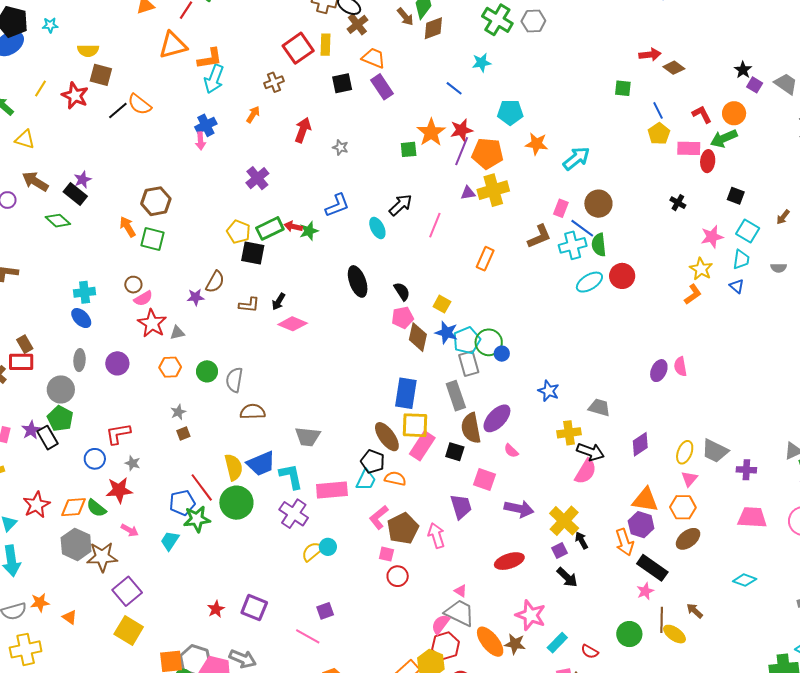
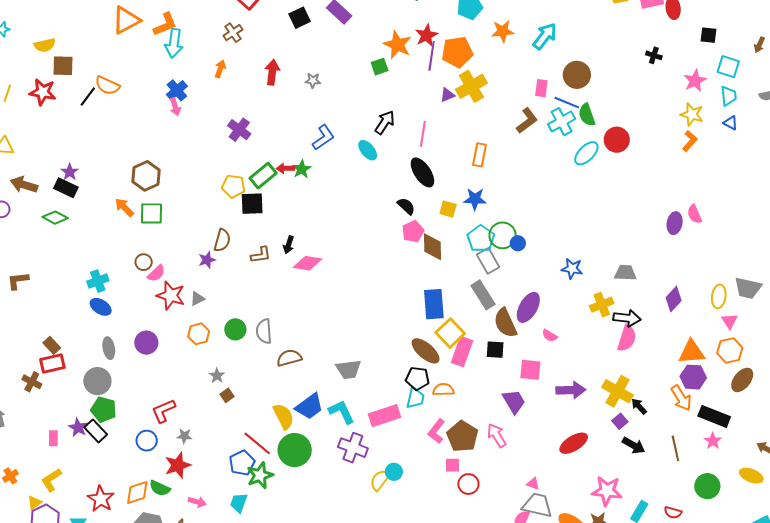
black ellipse: (358, 281) -> (422, 172), moved
blue star: (446, 333) -> (475, 199), moved
yellow square: (415, 425) -> (450, 333), turned -32
brown line: (662, 620) -> (675, 448), moved

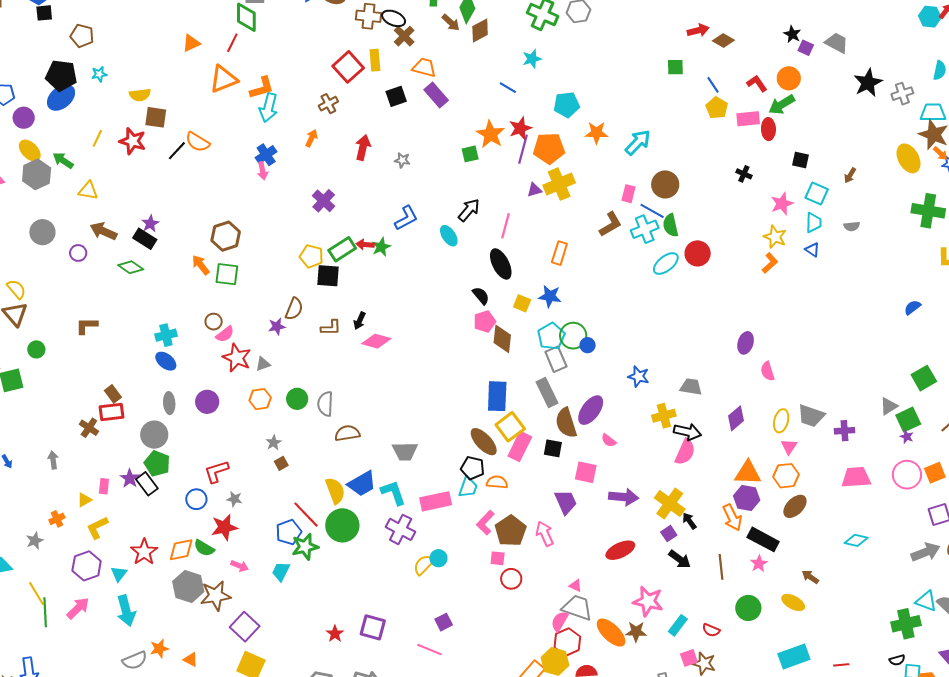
pink semicircle: (694, 214) -> (767, 371), moved
yellow triangle: (35, 503) -> (84, 500), moved

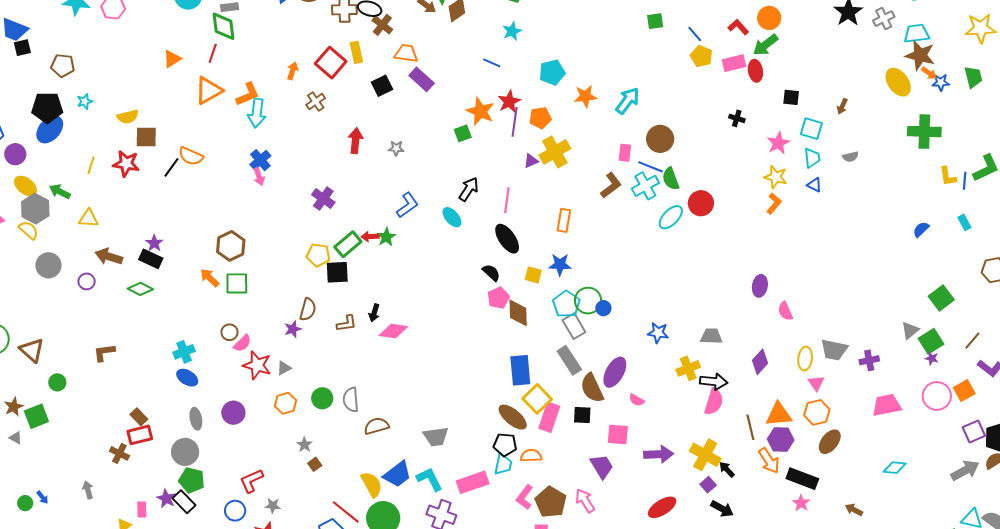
orange arrow: (311, 138) -> (293, 71), moved
orange pentagon: (549, 148) -> (540, 118), size x0.7
yellow semicircle: (16, 289) -> (29, 230), moved
brown line: (721, 567) -> (750, 427), moved

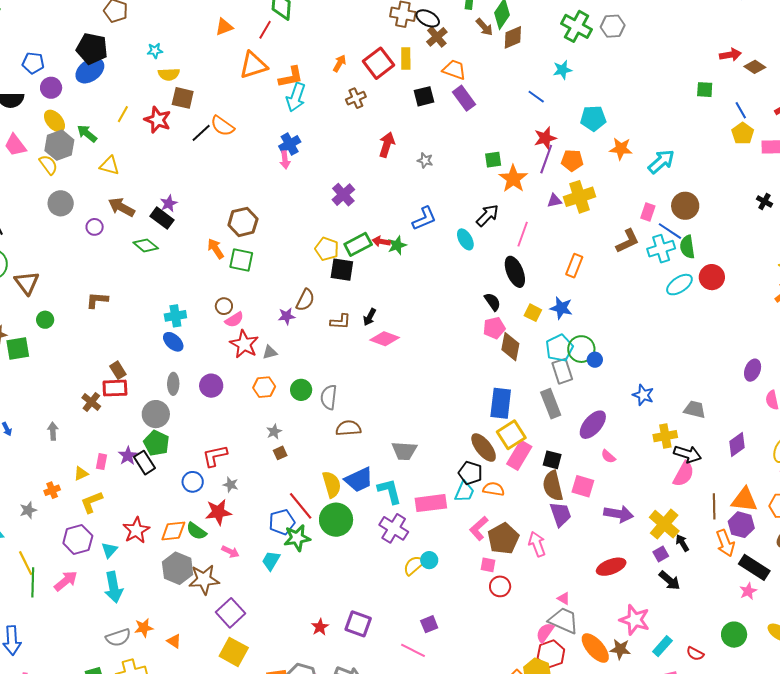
cyan star: (85, 101) -> (155, 51), moved
orange star: (480, 111) -> (513, 179), moved
brown semicircle: (592, 388) -> (553, 486), moved

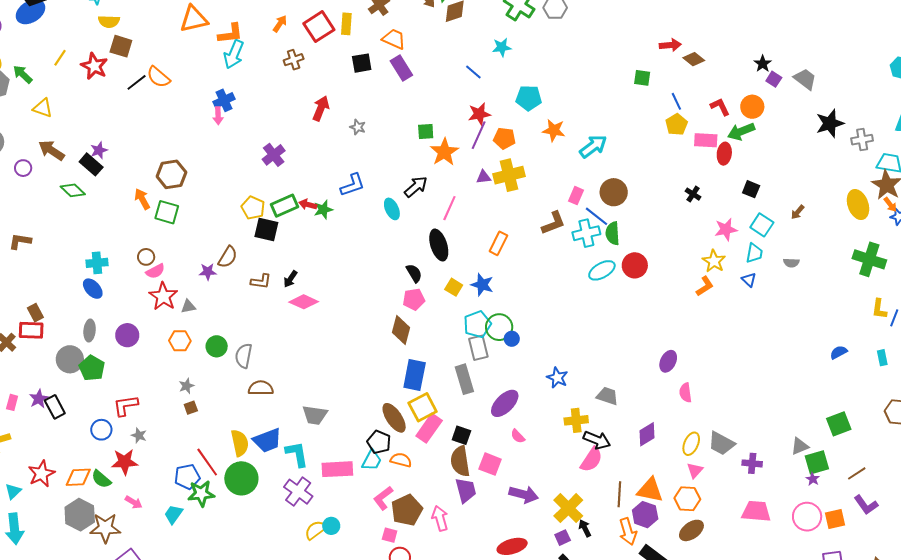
brown diamond: (510, 347) -> (401, 330), moved
green pentagon: (156, 443) -> (92, 368), moved

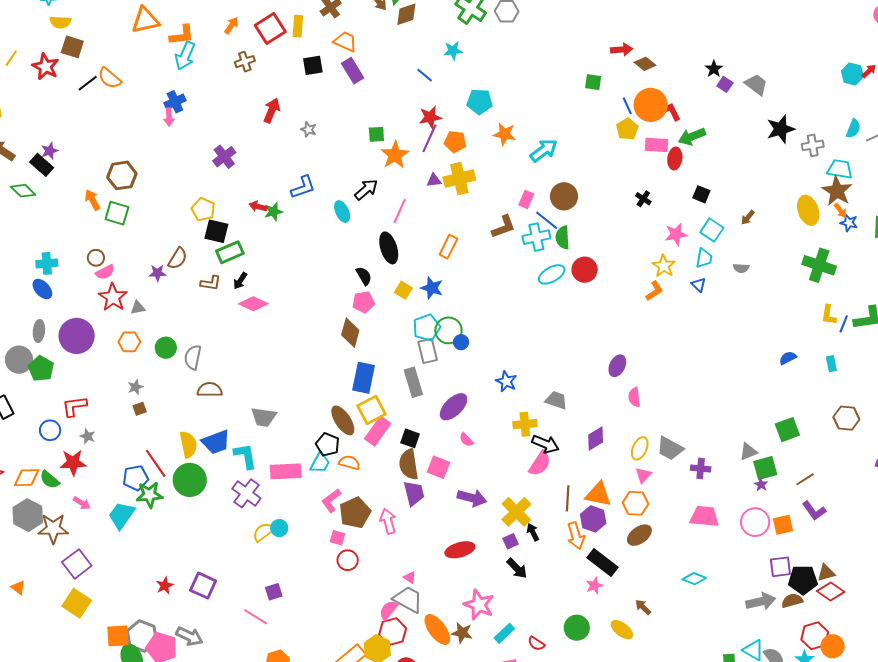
orange circle: (752, 107) -> (651, 105), moved, size x1.4
green rectangle: (284, 206) -> (230, 252), moved
purple circle: (127, 335) -> (77, 336), size x1.5
cyan trapezoid: (173, 514) -> (122, 515), size x1.4

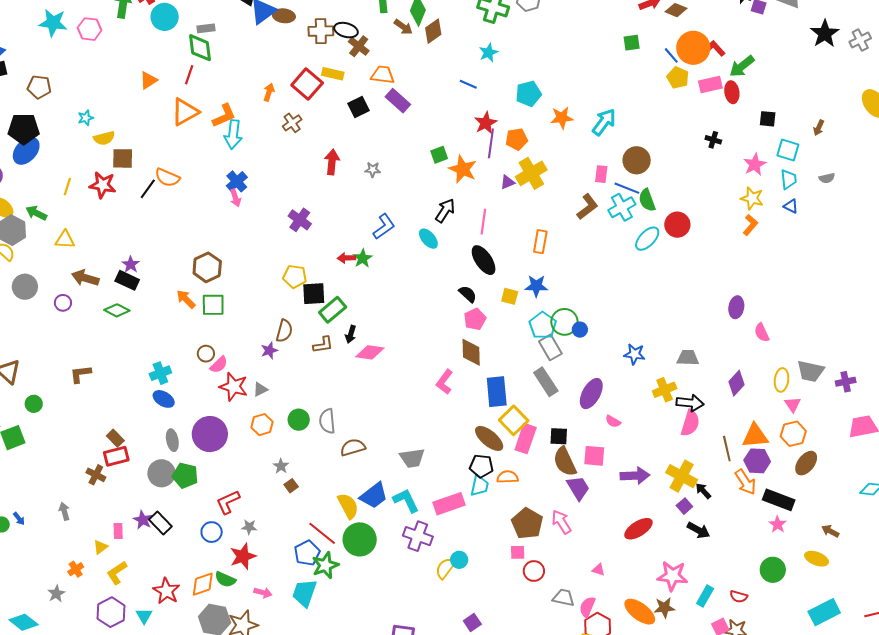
yellow rectangle: (298, 26) -> (333, 74), turned -65
pink L-shape: (331, 501) -> (445, 382), moved
gray trapezoid: (408, 599) -> (564, 598), moved, size x0.7

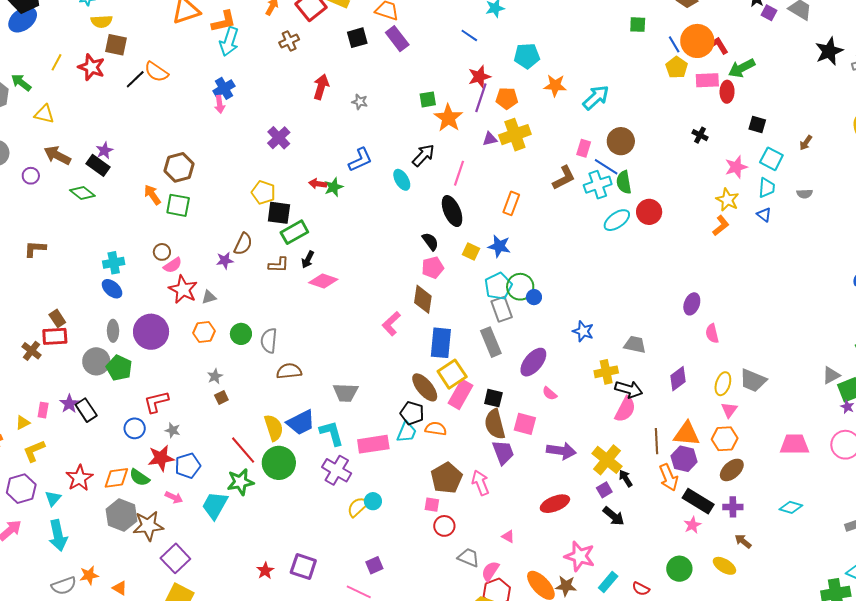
purple cross: (846, 382) -> (733, 507), moved
blue pentagon: (307, 553) -> (188, 466), moved

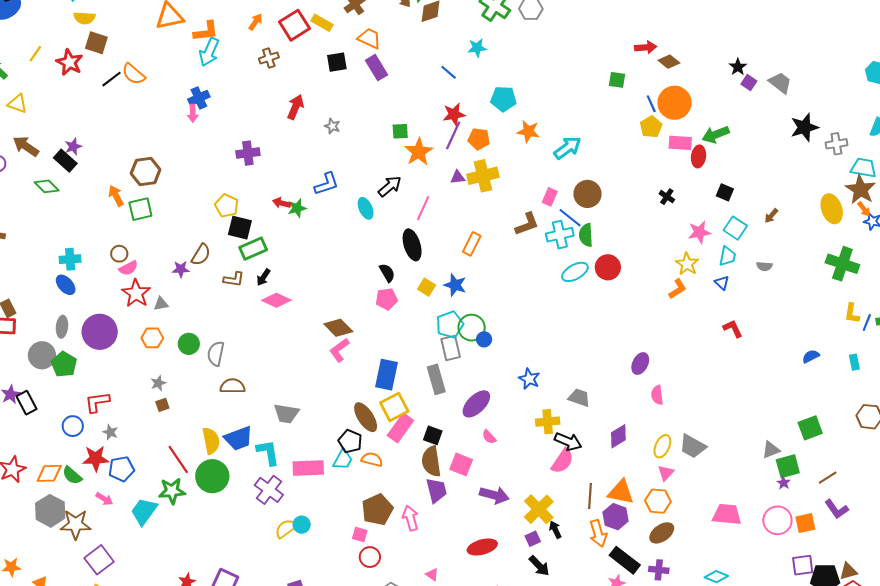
red L-shape: (718, 45) -> (733, 329), moved
purple cross: (279, 138) -> (248, 153), turned 30
green square: (178, 205) -> (140, 209), turned -30
brown diamond: (423, 299) -> (338, 328), moved, turned -60

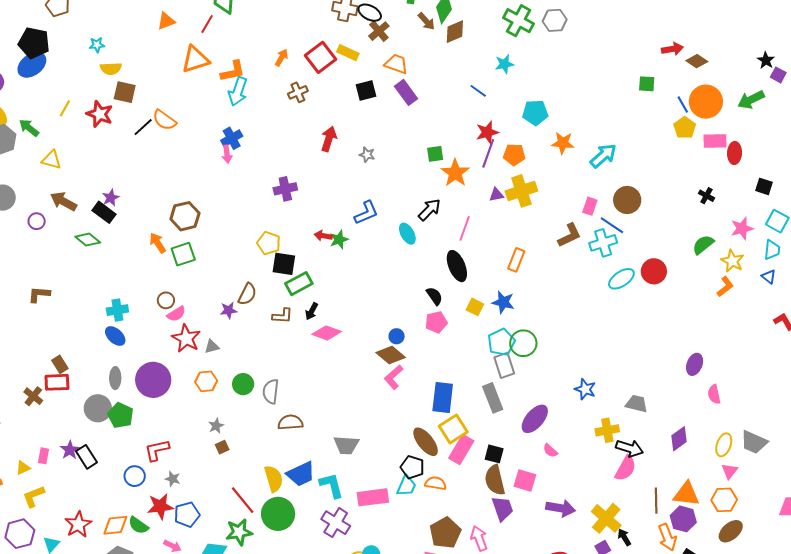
green arrow: (716, 135) -> (751, 100), moved
green semicircle: (586, 235) -> (703, 245), moved, turned 60
blue circle: (484, 339) -> (397, 336), moved

